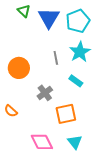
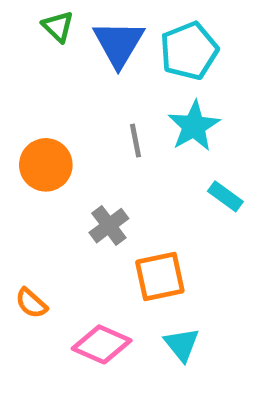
cyan rectangle: (76, 81) -> (225, 196), moved
orange semicircle: (11, 111) -> (31, 303), moved
pink diamond: (42, 142) -> (102, 344), turned -40

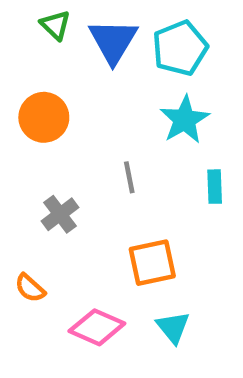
gray line: (136, 141) -> (129, 177), moved
orange circle: (46, 165) -> (44, 117), moved
cyan rectangle: (225, 196) -> (215, 187), turned 52
gray cross: (109, 226) -> (60, 214), moved

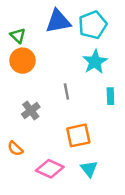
green triangle: (55, 25) -> (18, 36), moved
blue triangle: (113, 41) -> (58, 21), turned 48

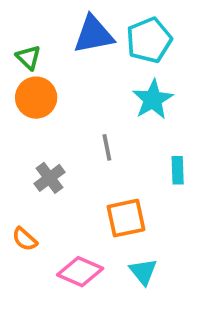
cyan rectangle: (110, 96) -> (178, 170), moved

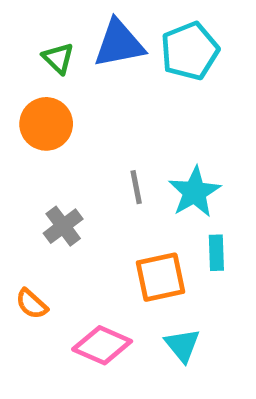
green triangle: (28, 57) -> (58, 58), moved
cyan star: (153, 99) -> (194, 192), moved
cyan rectangle: (178, 170) -> (216, 253), moved

